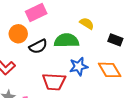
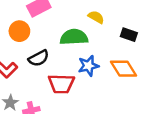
black semicircle: (38, 46) -> (39, 58), moved

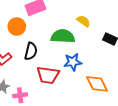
black semicircle: (39, 58) -> (31, 51), turned -54
orange diamond: (123, 69) -> (97, 84), moved

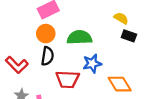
yellow semicircle: (84, 21) -> (121, 18), moved
orange circle: (17, 26) -> (46, 34), moved

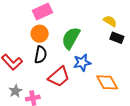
green semicircle: (79, 37) -> (71, 38), turned -60
red trapezoid: (68, 79) -> (59, 77), turned -45

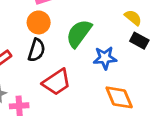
blue star: (82, 63) -> (105, 58), moved

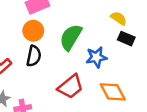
red trapezoid: (57, 82) -> (71, 87), moved

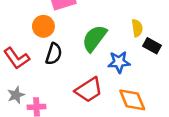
yellow semicircle: (119, 18) -> (137, 28), moved, turned 42
orange circle: (33, 31) -> (43, 26), moved

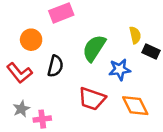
orange circle: (43, 26) -> (31, 40), moved
red trapezoid: (89, 90) -> (92, 99), turned 56

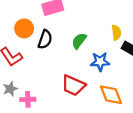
green semicircle: (94, 48) -> (79, 41), size x0.7
black semicircle: (55, 66) -> (45, 39), moved

